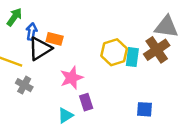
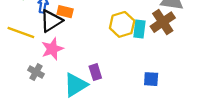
pink star: (72, 78) -> (52, 49), moved
gray cross: (24, 85) -> (36, 72), moved
cyan triangle: (65, 115) -> (76, 85), size x1.6

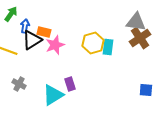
brown cross: (163, 22) -> (140, 38), moved
pink star: (52, 49) -> (55, 45), moved
blue square: (151, 79) -> (146, 90), moved

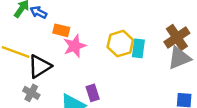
gray triangle: (136, 22) -> (179, 58), moved, turned -30
blue arrow: (25, 26) -> (38, 12), moved, turned -72
black triangle: (32, 40) -> (40, 66), moved

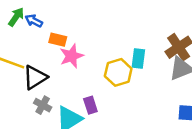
yellow hexagon: (120, 44) -> (118, 72), moved
gray cross: (31, 93) -> (43, 105), moved

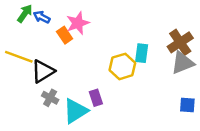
orange rectangle: (58, 40) -> (65, 35), turned 42
pink star: (72, 56) -> (78, 23), moved

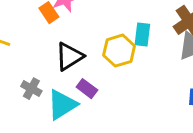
black triangle: (43, 71) -> (69, 56), moved
purple rectangle: (96, 98) -> (87, 89), turned -35

